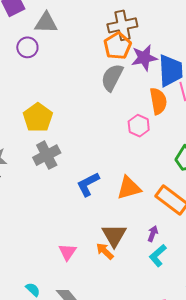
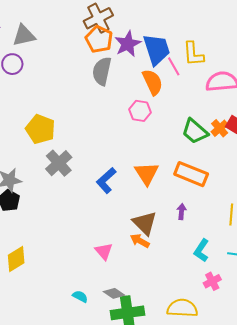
orange triangle: (129, 188) -> (147, 173), turned -32
cyan L-shape: (158, 256) -> (201, 250), moved

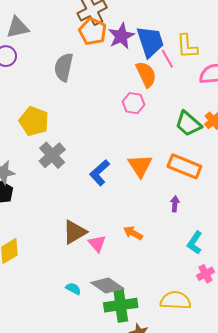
gray semicircle: (102, 71) -> (64, 67), moved
brown triangle: (145, 223) -> (75, 232), moved, turned 44
gray diamond: (114, 293) -> (107, 286), size x1.5

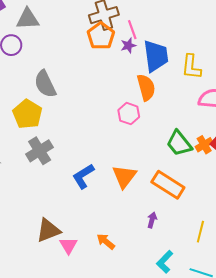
purple star: (121, 36) -> (128, 45), size x0.6
pink line: (167, 59) -> (132, 30), moved
gray semicircle: (64, 67) -> (45, 84), moved, turned -48

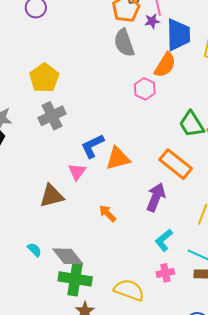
gray semicircle: (45, 84) -> (124, 43), moved
orange semicircle: (146, 87) -> (165, 65), turned 40
orange triangle: (124, 176) -> (118, 158), moved, turned 32
purple arrow: (152, 220) -> (156, 197), size x1.8
pink triangle: (68, 245) -> (77, 172), moved

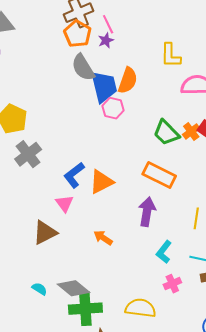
blue trapezoid: (178, 35) -> (104, 87), moved

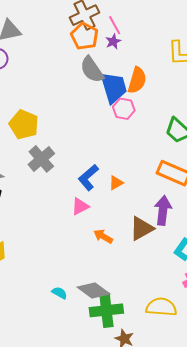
orange triangle: (101, 182) -> (116, 183), size x0.6
pink triangle: (64, 204) -> (80, 206), turned 42
brown triangle: (45, 233) -> (142, 229), moved
orange arrow: (103, 238) -> (103, 236), moved

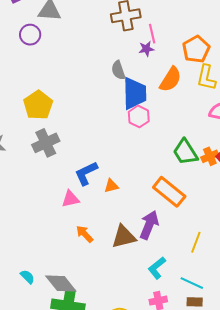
orange pentagon: (85, 36) -> (196, 49), moved
gray semicircle: (92, 70) -> (118, 70), size x0.7
orange semicircle: (137, 80) -> (171, 79), moved

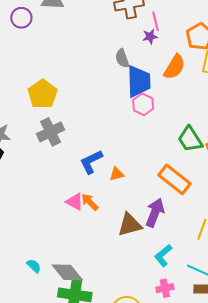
purple circle: (30, 35) -> (21, 18), moved
pink triangle: (70, 199) -> (75, 202), moved, turned 42
orange arrow: (85, 234) -> (90, 202), moved

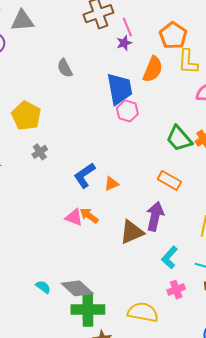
gray semicircle: (122, 58) -> (65, 68), moved
gray cross: (51, 132) -> (40, 152), size x0.6
orange rectangle: (175, 179) -> (169, 180), size x0.7

